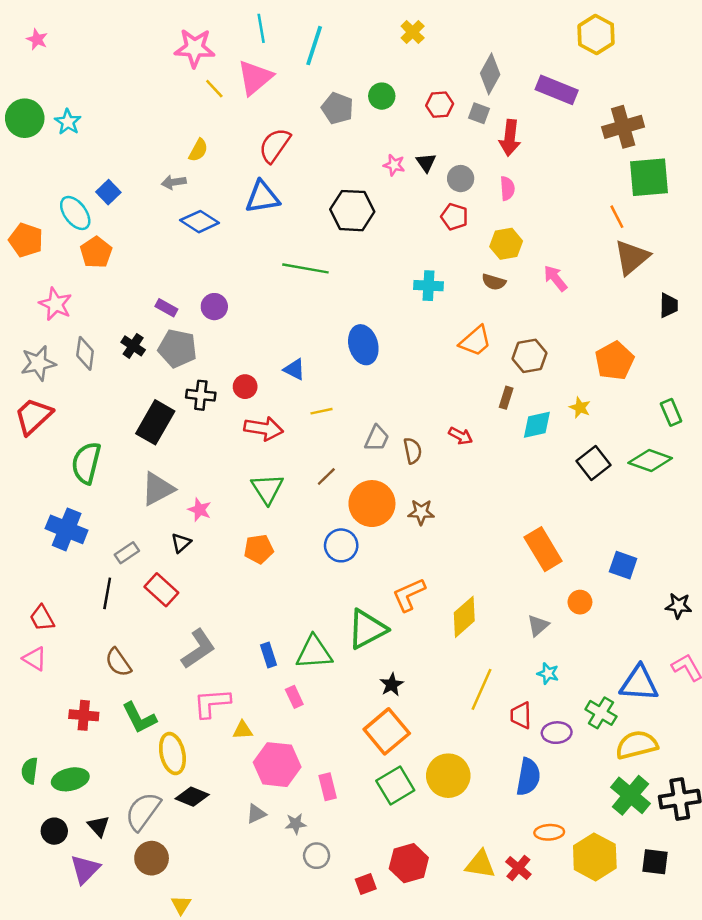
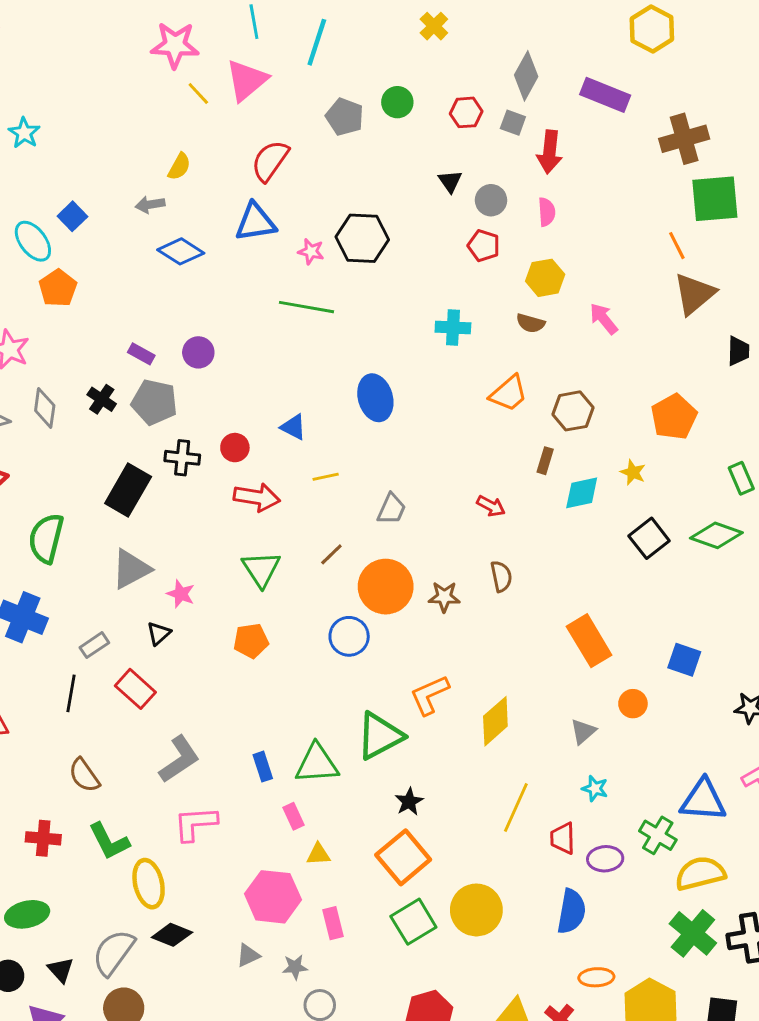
pink star: (394, 165) -> (311, 251), moved
brown semicircle: (413, 451) -> (501, 576), moved
yellow triangle: (243, 730) -> (318, 854), moved

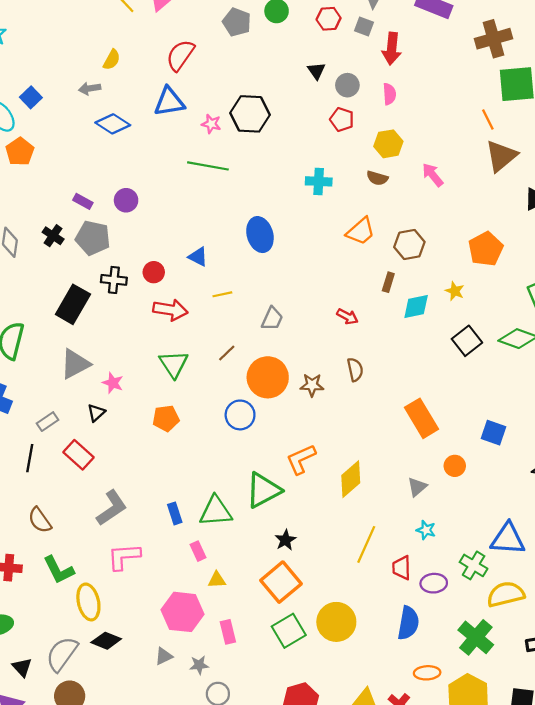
green cross: (693, 933) -> (476, 637), moved

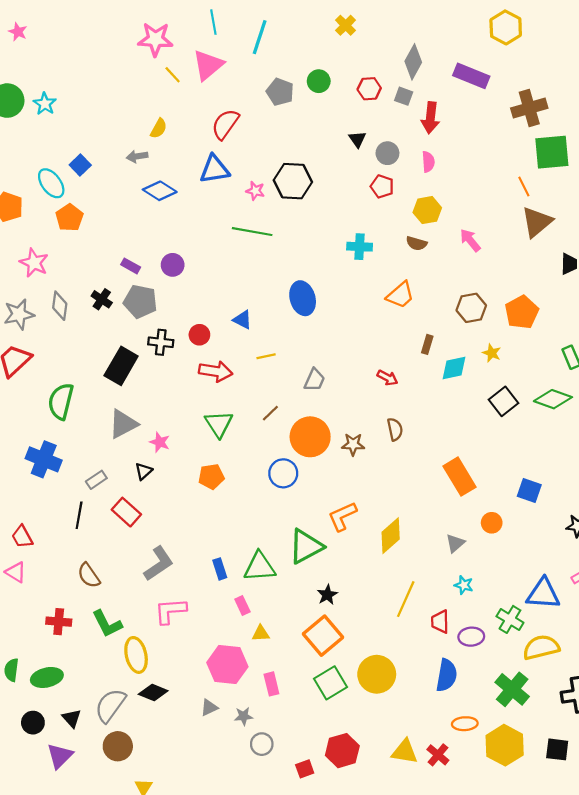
brown hexagon: (409, 245) -> (471, 308), moved

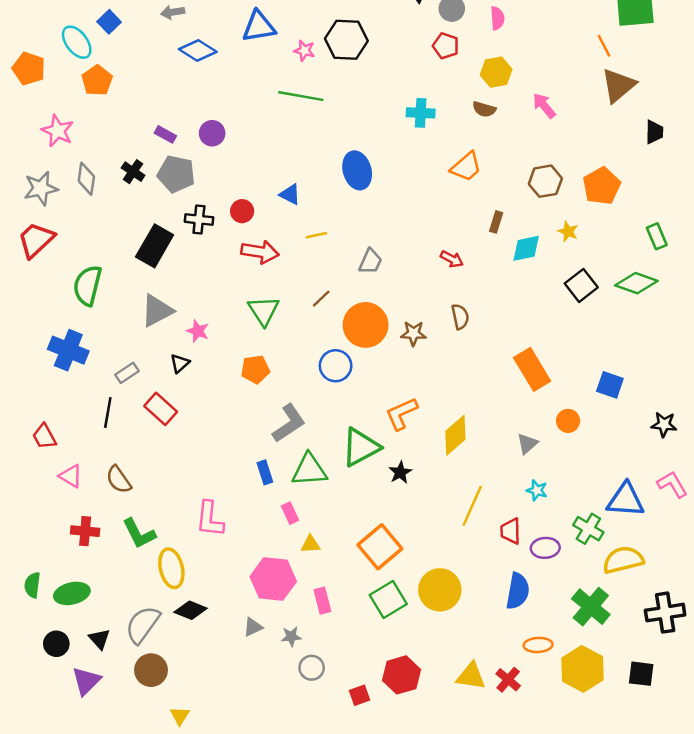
gray L-shape: (159, 564) -> (289, 423), moved
pink triangle: (16, 572) -> (71, 476), moved
black star: (327, 595) -> (400, 472), moved
pink L-shape: (170, 611) -> (210, 519), turned -80

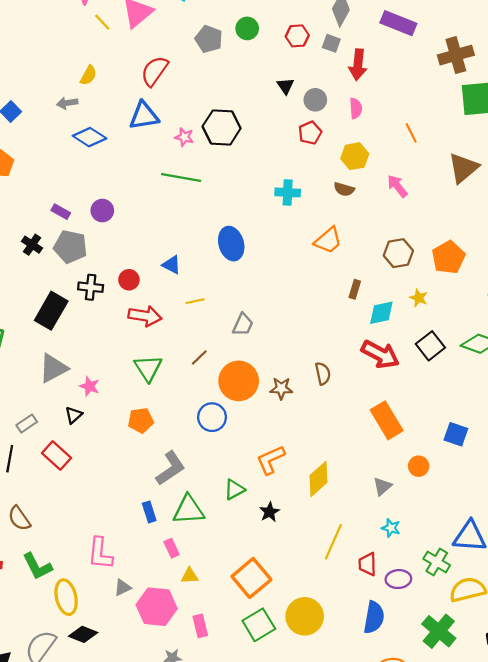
red pentagon: (446, 46) -> (310, 133), turned 30
orange line: (604, 46) -> (411, 133), moved
red arrow: (452, 259) -> (380, 354), moved, size x1.8
green triangle: (361, 447) -> (234, 490), size x0.6
gray triangle: (253, 627) -> (123, 588), moved

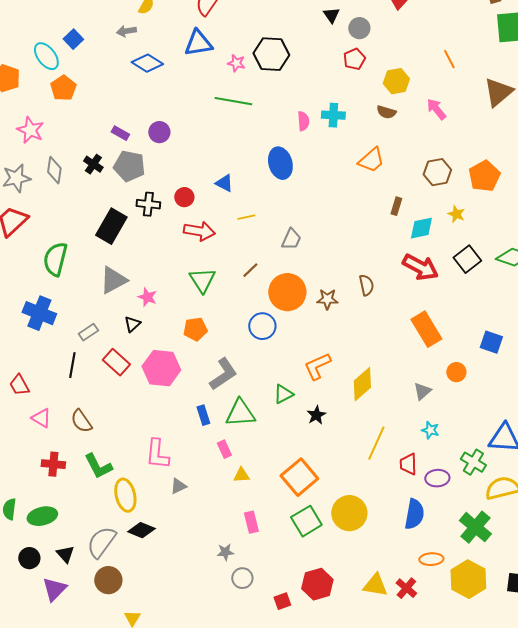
pink semicircle: (356, 108) -> (303, 121), moved
pink hexagon: (157, 607) -> (161, 368), moved

